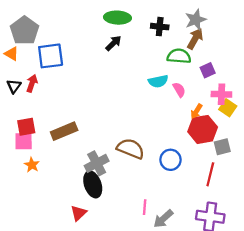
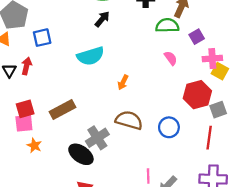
blue square: (51, 56) -> (42, 38), size x0.7
cyan semicircle: (158, 81) -> (91, 56), moved, size x1.4
orange arrow: (196, 111) -> (123, 82), moved
black ellipse: (93, 184) -> (81, 154), moved, turned -30

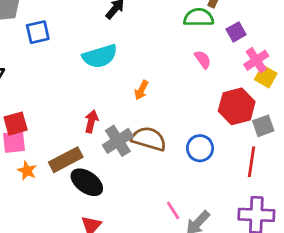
pink cross: (212, 59) -> (256, 60), turned -30
red arrow: (27, 66) -> (91, 121), moved
brown rectangle: (62, 110) -> (66, 160), moved
gray cross: (97, 138) -> (118, 141), moved
pink line: (148, 176) -> (173, 210), turned -32

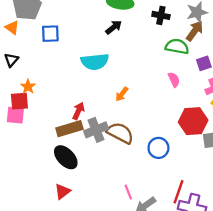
brown rectangle: (66, 160) -> (69, 129), moved
red line: (252, 162) -> (179, 192), moved
orange star: (27, 171) -> (28, 87), moved

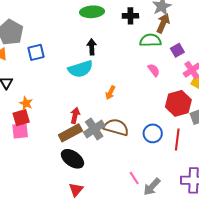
black arrow: (114, 27) -> (92, 47), moved, turned -42
red line: (179, 192) -> (177, 140), moved

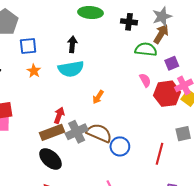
black arrow: (92, 47) -> (72, 44), moved
orange star: (26, 103) -> (34, 71), moved
red hexagon: (178, 103) -> (167, 94), moved
blue circle: (153, 133) -> (120, 146), moved

